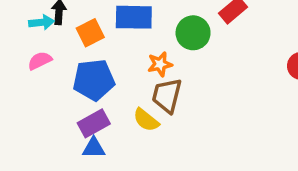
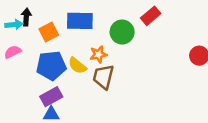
yellow semicircle: (146, 120) -> (77, 66), moved

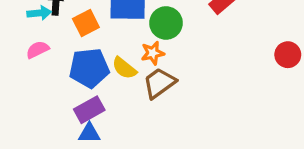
green circle: (122, 32) -> (166, 23), moved
brown trapezoid: (103, 77) -> (159, 83), turned 40

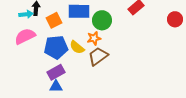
pink semicircle: (38, 50) -> (25, 36), size x1.5
red circle: (288, 55) -> (175, 19), moved

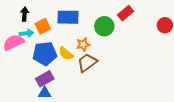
cyan arrow: (26, 14) -> (27, 33), moved
green circle: (102, 20) -> (104, 26), moved

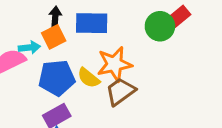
black arrow: (25, 14) -> (55, 17), moved
green circle: (104, 26) -> (160, 26), moved
orange star: (83, 44) -> (114, 64), size x1.6

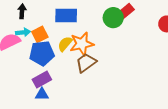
black arrow: (55, 17) -> (22, 11), moved
orange square: (54, 37) -> (40, 34), moved
yellow semicircle: (89, 78) -> (65, 44), moved, turned 91

